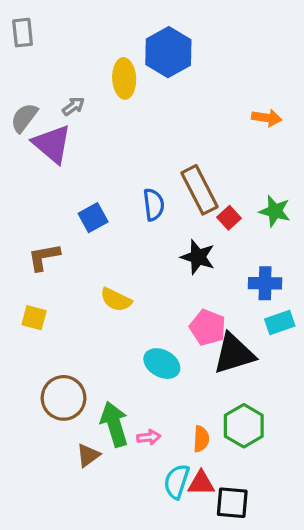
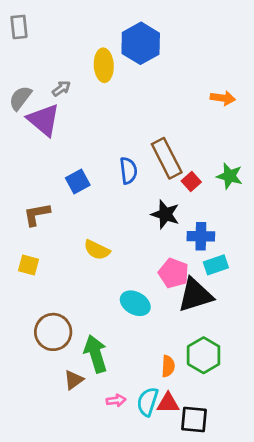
blue cross: (265, 283) -> (201, 236), moved
cyan rectangle: (280, 323) -> (216, 265), moved
pink arrow: (149, 437) -> (116, 400), moved

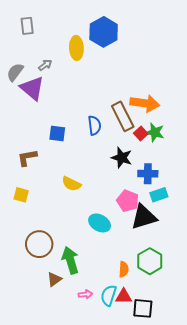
gray rectangle: (19, 27) -> (27, 26), moved
orange arrow: (223, 98) -> (145, 103), moved, size x1.6
green star: (230, 176) -> (155, 132), moved
blue square: (78, 182) -> (57, 133), turned 36

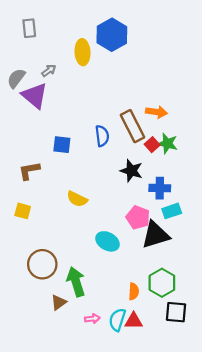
orange arrow: (145, 103) -> (156, 112), size x0.7
black square: (143, 308) -> (176, 312), moved

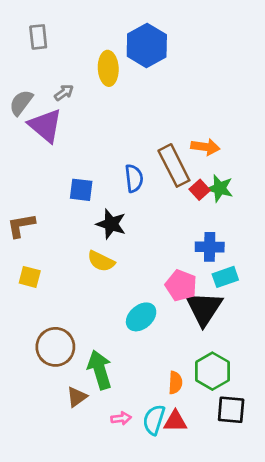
brown L-shape: (29, 171) -> (21, 225), moved
black star: (131, 171) -> (111, 224), moved
black triangle: (155, 235) -> (204, 308), turned -40
cyan ellipse: (108, 241) -> (141, 317), turned -70

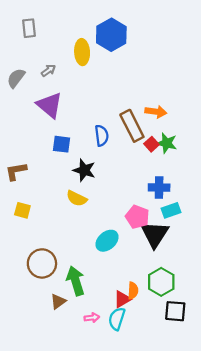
purple triangle: (45, 125) -> (50, 105), moved
red triangle: (175, 421) -> (122, 299), moved, turned -30

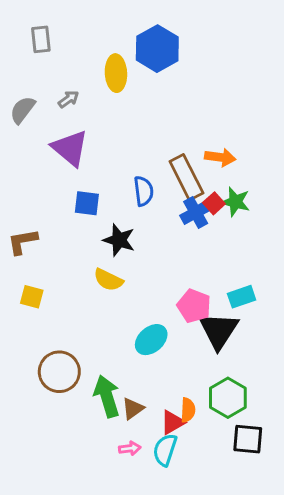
blue cross: (159, 188) -> (196, 212), moved, turned -30
brown triangle: (58, 301) -> (133, 409), moved

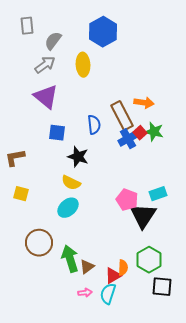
yellow ellipse: (116, 73) -> (83, 65), moved
gray arrow: (68, 99) -> (45, 65), size x1.5
gray semicircle: (23, 110) -> (53, 41), moved
cyan ellipse: (151, 340) -> (68, 208), moved

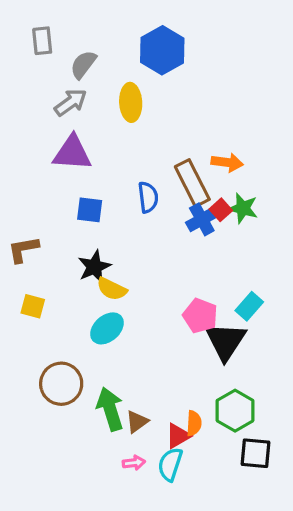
purple triangle: (46, 97) -> (72, 153), turned -36
black star: (78, 157) -> (94, 267), moved, turned 30
cyan rectangle: (158, 194) -> (249, 306), turned -30

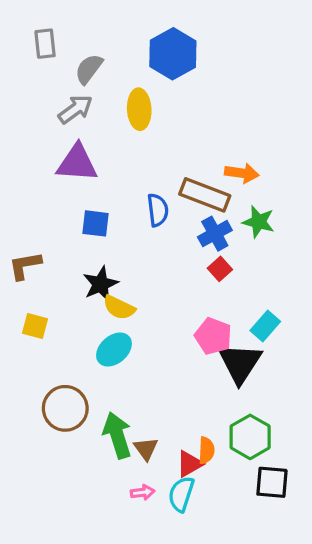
brown rectangle: (192, 183) -> (205, 195), turned -42
red square: (221, 210) -> (220, 269), moved
brown triangle: (137, 422) -> (146, 449), turned -30

